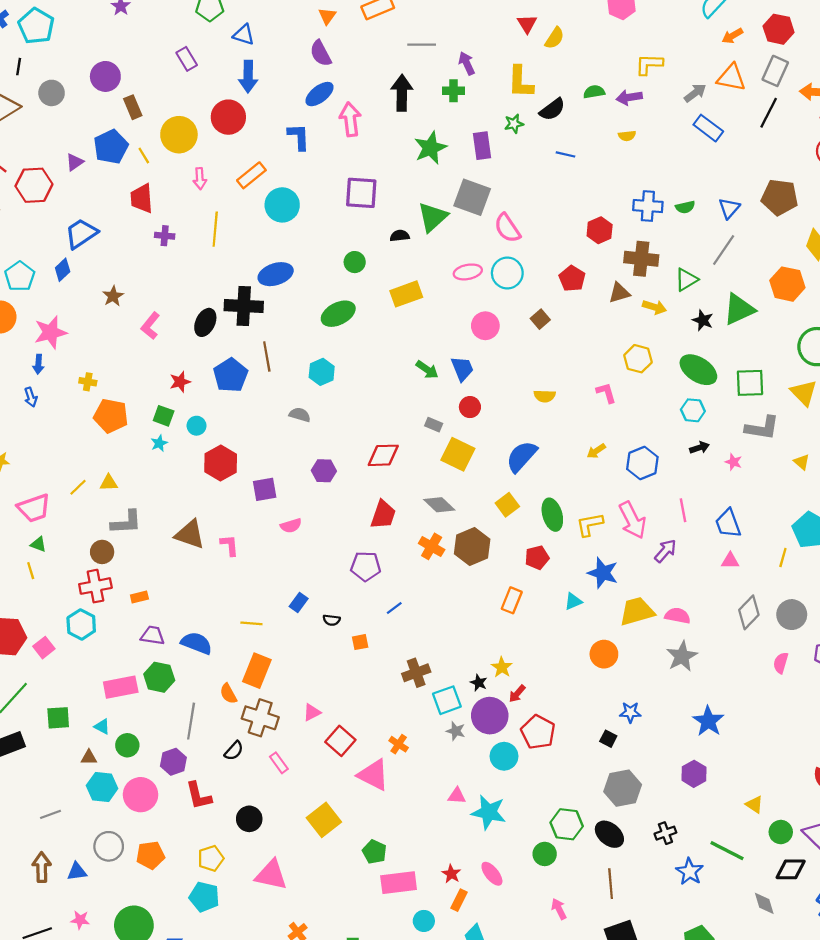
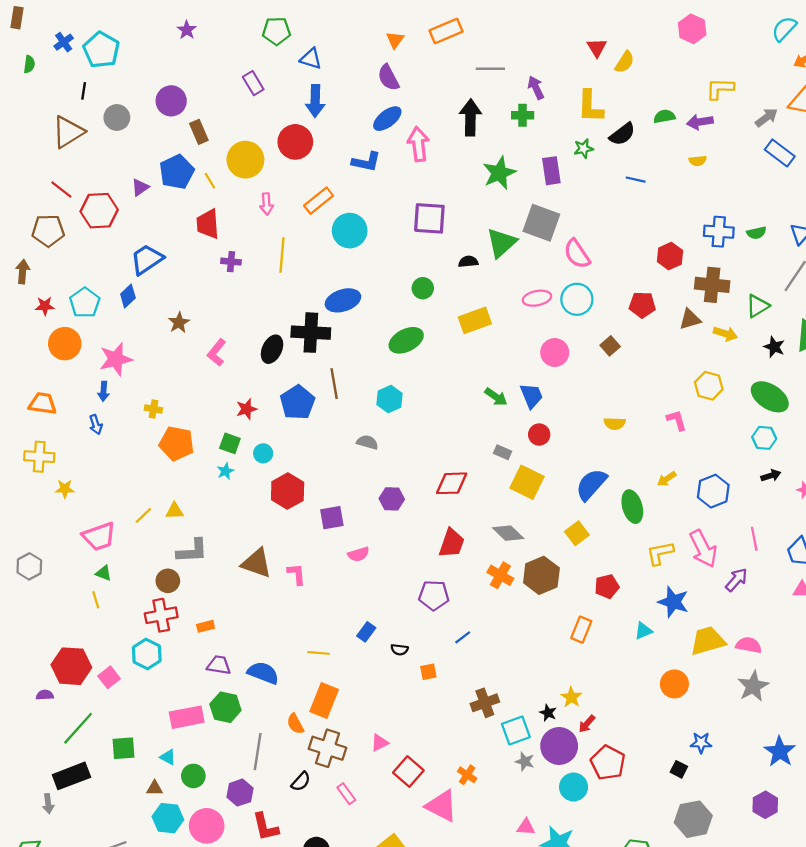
blue L-shape: (299, 137) -> (366, 162), turned 104
red pentagon: (572, 279) -> (642, 305), turned -30
green ellipse: (552, 515) -> (632, 507), moved

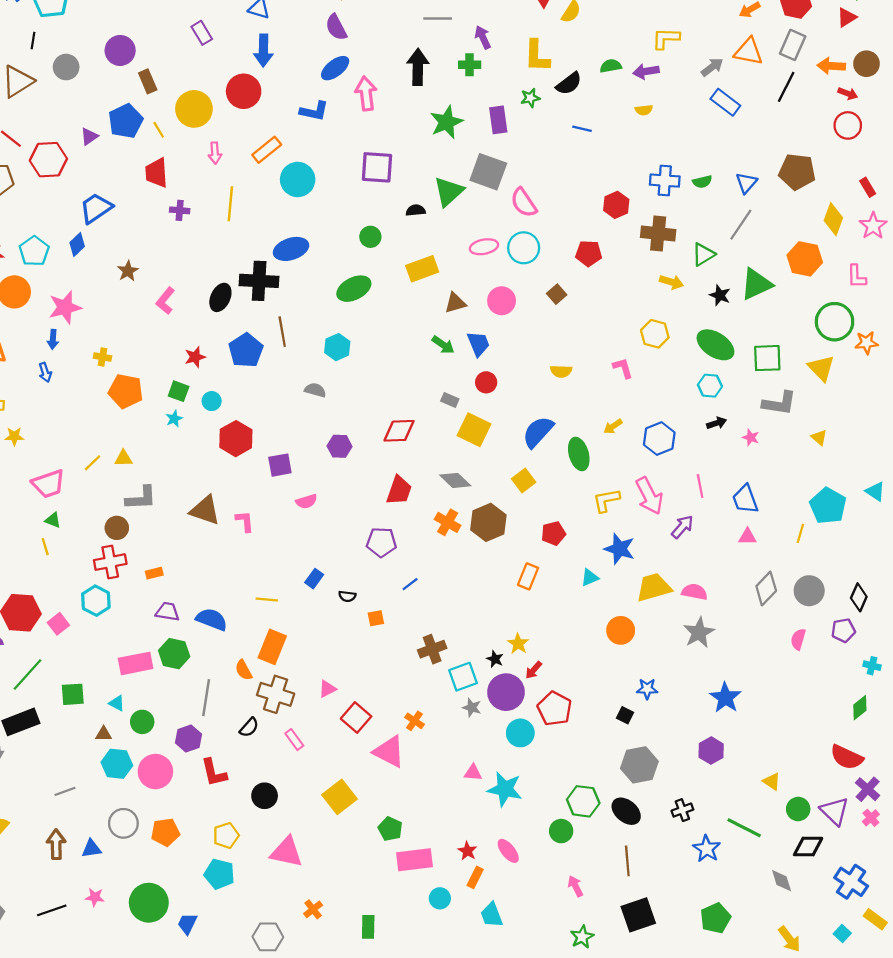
brown triangle: (690, 319) -> (455, 303), moved

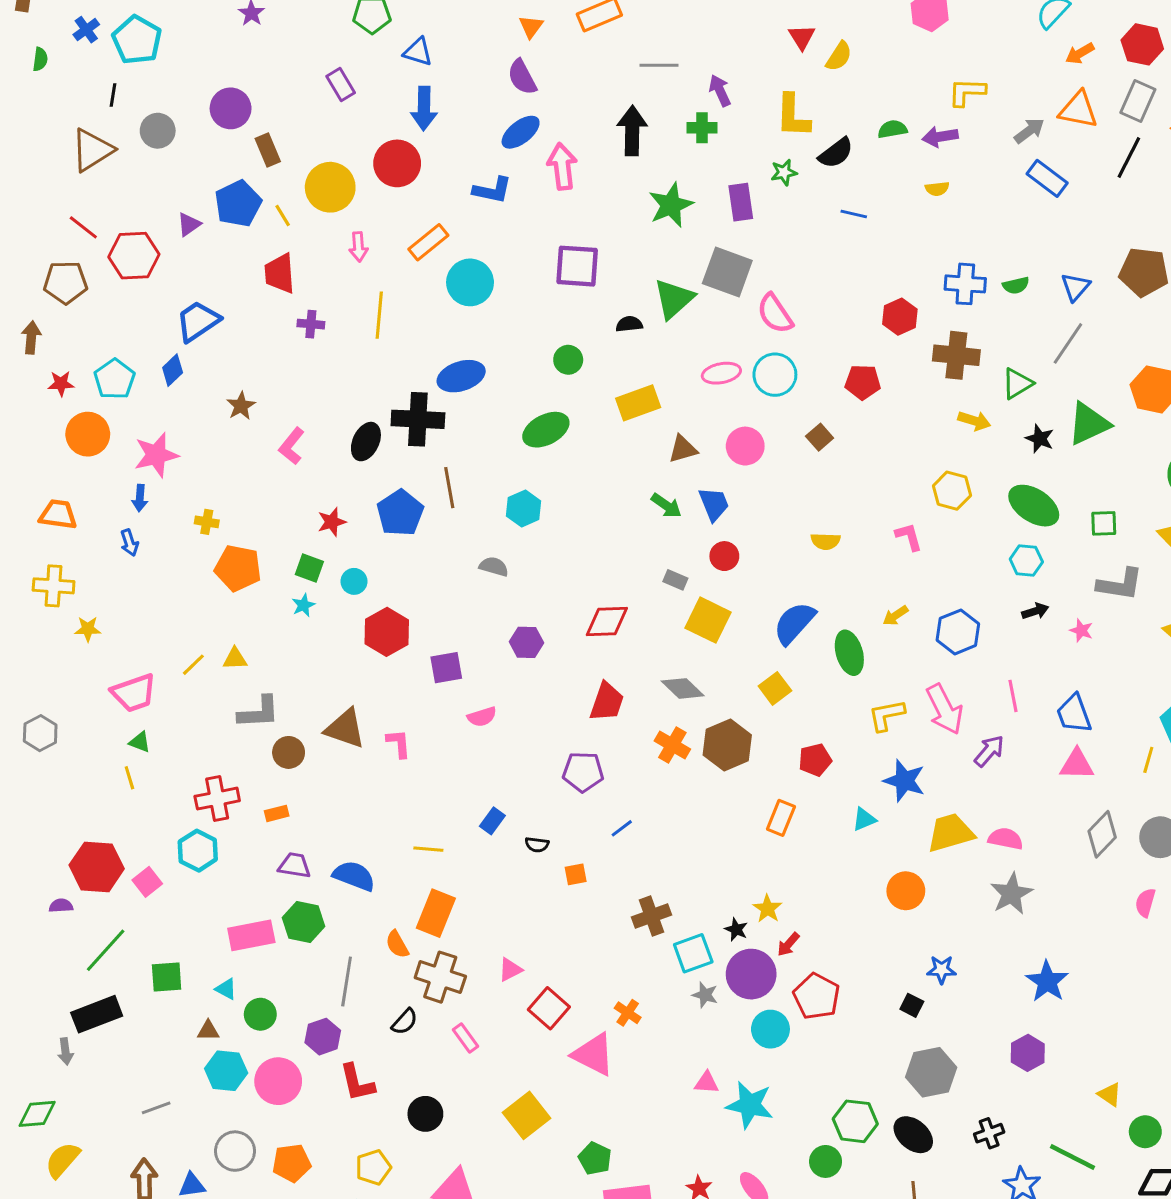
green square: (767, 358) -> (1104, 523), size x0.7
brown circle: (117, 528) -> (289, 752), moved
pink triangle: (747, 537) -> (1077, 764), size x1.4

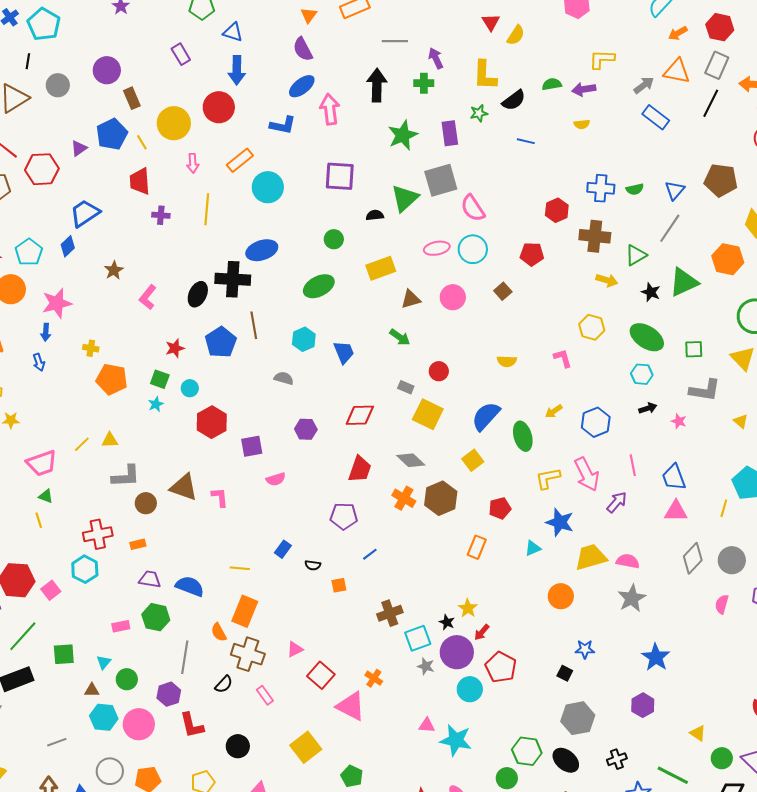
gray square: (727, 272) -> (441, 180), turned -36
blue trapezoid: (714, 504) -> (344, 352), moved
pink rectangle: (251, 935) -> (121, 626), size x0.6
cyan triangle: (226, 989) -> (104, 662), turned 42

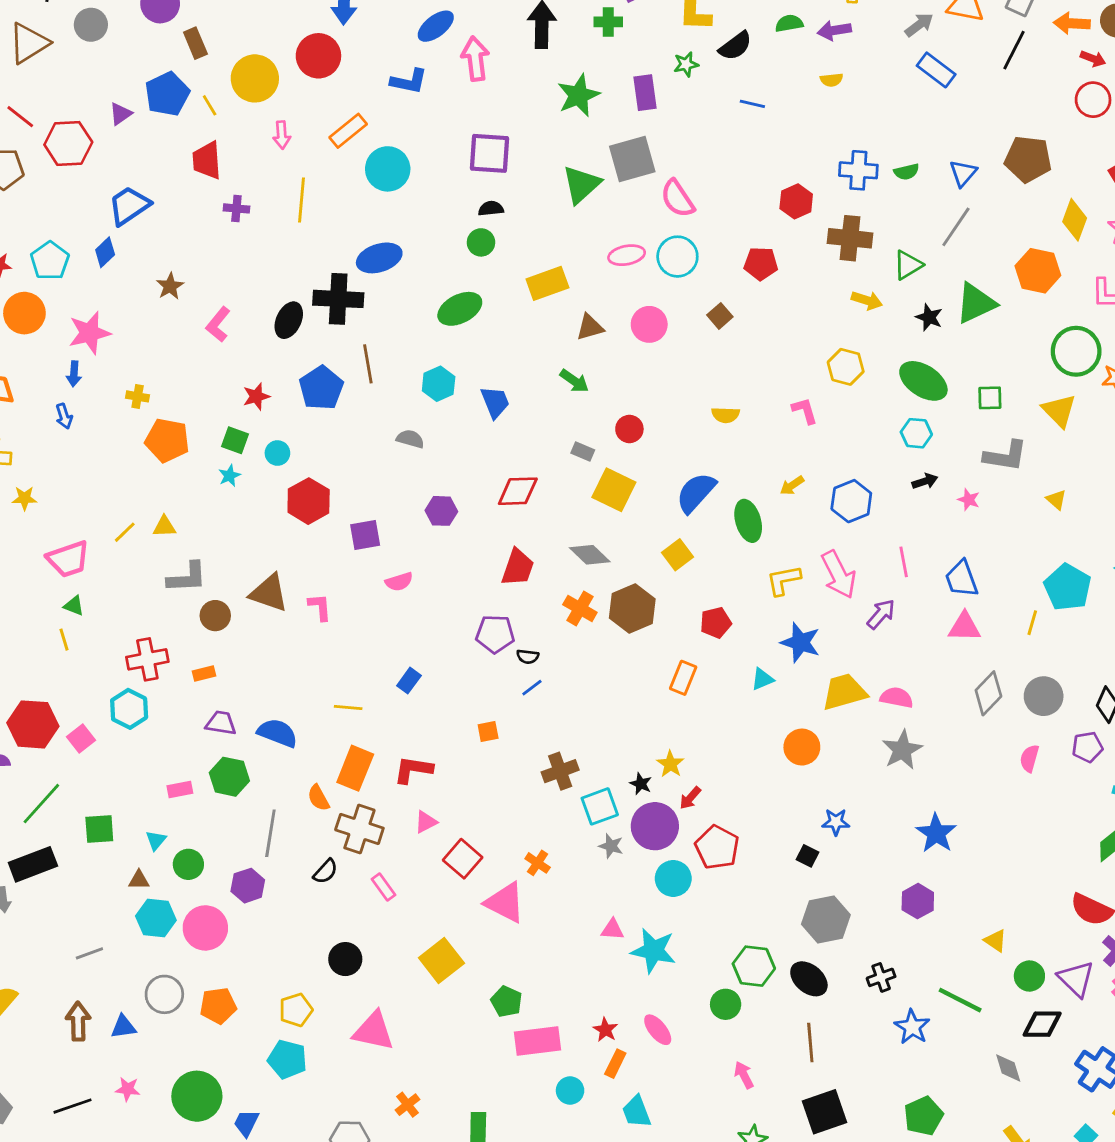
black semicircle: (375, 215) -> (491, 208), moved
black semicircle: (313, 565) -> (528, 657), moved
red L-shape: (192, 725) -> (413, 770), moved, turned 112

